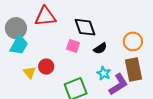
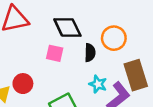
orange circle: (133, 41) -> (114, 38), moved
black semicircle: (100, 48) -> (90, 53), turned -48

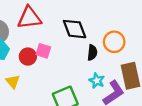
pink square: (55, 53) -> (43, 51), moved
red circle: (23, 84) -> (28, 57), moved

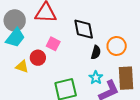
red circle: (28, 57) -> (38, 58), moved
yellow triangle: (13, 82) -> (22, 66), turned -40

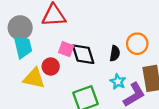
black diamond: (84, 29) -> (83, 54), moved
cyan trapezoid: (15, 38) -> (23, 47), turned -45
yellow triangle: (22, 66) -> (34, 78), size x1.5

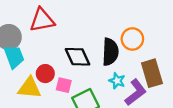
pink square: (66, 49) -> (64, 85), moved
black semicircle: (115, 53) -> (110, 52), size x1.6

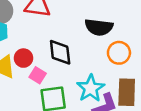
black semicircle: (110, 52) -> (99, 27), moved, turned 76
cyan star: (117, 81) -> (91, 88), size x1.6

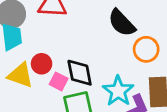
black semicircle: (99, 27) -> (122, 23), turned 44
black diamond: (60, 52) -> (80, 73), moved

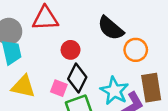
red circle: (42, 64) -> (71, 50), moved
black diamond: (80, 73) -> (77, 78), turned 44

